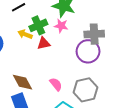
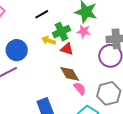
red triangle: (44, 43) -> (67, 49), turned 32
brown diamond: (23, 82) -> (70, 74), moved

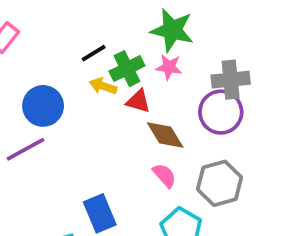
black line: (42, 14) -> (94, 53), moved
brown diamond: (70, 74) -> (165, 135), moved

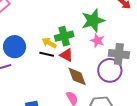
green star: (172, 30) -> (93, 21), turned 30
black line: (94, 53) -> (47, 54), moved, turned 32
pink star: (169, 67) -> (97, 41), moved

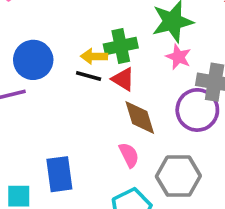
yellow arrow: (49, 43) -> (94, 56), turned -32

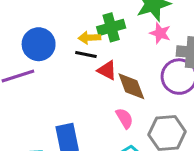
red triangle: (123, 79) -> (107, 70), moved

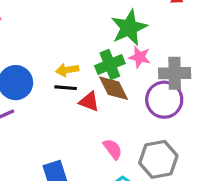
green cross: (111, 27) -> (110, 65), moved
brown diamond: (131, 86) -> (114, 88), moved

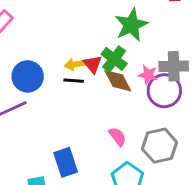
pink star: (140, 57) -> (148, 75), moved
green cross: (110, 65) -> (114, 59), turned -30
red triangle: (89, 102) -> (93, 64), moved, turned 30

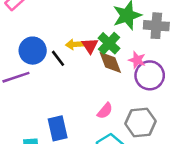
gray cross: (174, 66) -> (156, 26), moved
black line: (74, 81) -> (58, 58), moved, turned 42
pink semicircle: (117, 137) -> (105, 111), turned 72

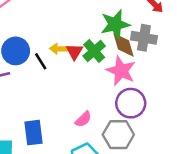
pink star: (137, 60) -> (121, 71), size x1.6
brown diamond: (110, 62) -> (124, 45), moved
purple circle: (150, 75) -> (131, 103), moved

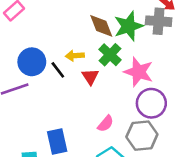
gray cross: (144, 38) -> (159, 21), moved
brown diamond: (124, 45) -> (101, 26), moved
red triangle: (74, 52) -> (90, 77), moved

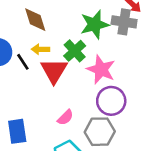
brown diamond: (101, 26) -> (35, 20), moved
red triangle: (90, 77) -> (54, 71), size x1.6

